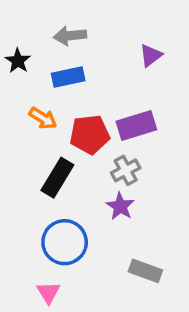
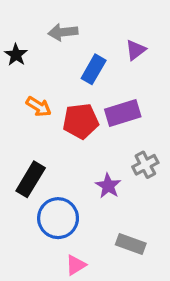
blue rectangle: (68, 77) -> (94, 69), moved, turned -48
gray cross: (126, 170) -> (145, 165), moved
black rectangle: (57, 178) -> (31, 179), moved
pink triangle: (48, 292) -> (76, 265), moved, turned 30

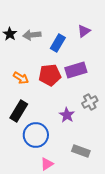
gray arrow: (63, 32) -> (32, 35), moved
orange arrow: (39, 107) -> (21, 78), moved

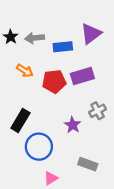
purple triangle: (84, 31) -> (91, 34), size x1.5
blue rectangle: (58, 43) -> (63, 47), turned 54
orange arrow: (21, 78) -> (25, 71), moved

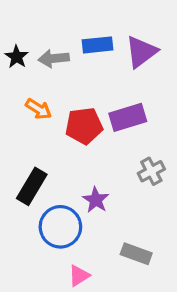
blue rectangle: (63, 47) -> (97, 45), moved
purple star: (73, 125) -> (96, 200), moved

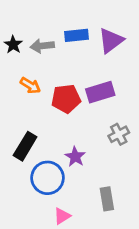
gray rectangle: (136, 254) -> (107, 199), turned 60

